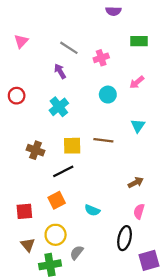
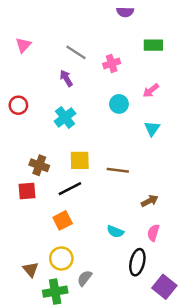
cyan triangle: (138, 126) -> (152, 128), moved
brown line: (103, 140) -> (118, 170), moved
cyan semicircle: (92, 210) -> (115, 232), moved
red square: (24, 211) -> (27, 191), moved
purple square: (149, 260) -> (164, 287), turned -35

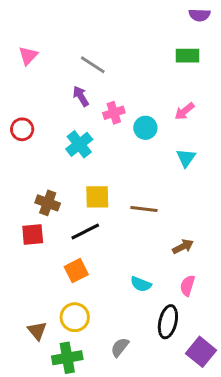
purple semicircle: (125, 12) -> (200, 15), moved
pink cross: (112, 63) -> (114, 113), moved
gray semicircle: (85, 278) -> (120, 347), moved

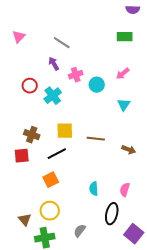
red circle: (22, 129) -> (30, 86), moved
brown arrow: (183, 247) -> (129, 150), moved, turned 48
cyan semicircle: (141, 284) -> (94, 189), turned 64

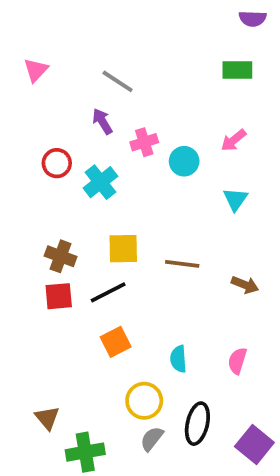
red square: (22, 156) -> (59, 296), moved
orange square: (51, 180) -> (116, 342), moved
yellow circle: (50, 211) -> (144, 401), moved
black ellipse: (112, 214) -> (197, 424), moved

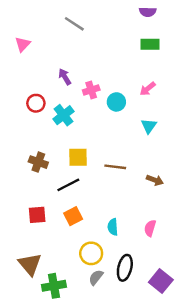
purple semicircle: (253, 19) -> (148, 12), moved
gray line: (118, 81) -> (74, 24), moved
red square: (59, 296) -> (37, 215), moved
brown triangle: (47, 418) -> (30, 264), size x1.5

